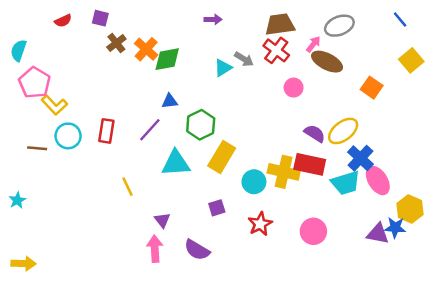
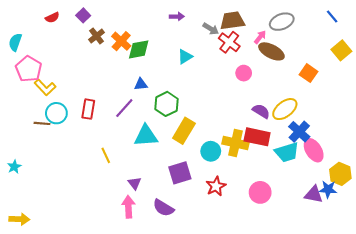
purple square: (100, 18) -> (83, 15), turned 32
gray arrow: (244, 59) -> (211, 29), moved
brown line: (37, 148) -> (42, 123), moved
purple square: (217, 208) -> (180, 173), size x1.6

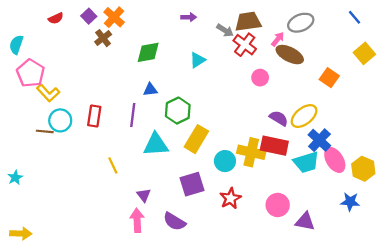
orange cross: (121, 41) -> (114, 17), moved
purple line: (124, 108) -> (133, 115), turned -35
yellow hexagon: (340, 174) -> (363, 169), moved
purple triangle: (314, 194) -> (305, 221), moved

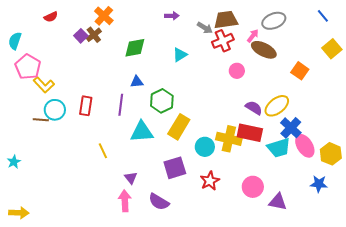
purple square: (89, 16) -> (81, 36), moved
red cross: (245, 45) -> (223, 41), turned 30

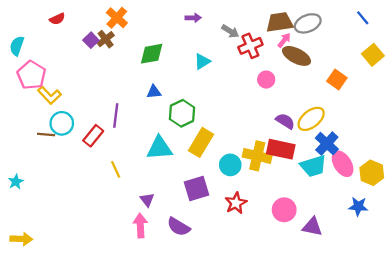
brown trapezoid: (226, 20) -> (280, 22), moved
purple line: (121, 105) -> (116, 115), moved
red rectangle: (86, 106) -> (93, 136), moved, turned 30

